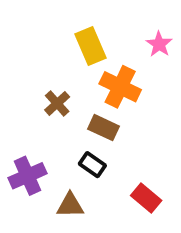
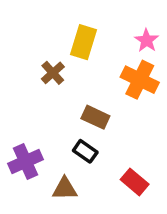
yellow rectangle: (90, 46) -> (84, 42), turned 40
orange cross: (120, 87) -> (140, 80), moved
brown cross: (57, 103) -> (53, 73), moved

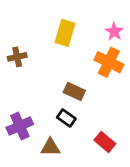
brown cross: (53, 73) -> (17, 57), moved, turned 30

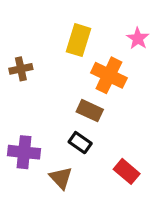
orange cross: (109, 62) -> (109, 75), moved
purple cross: (20, 126) -> (24, 152), turned 30
brown triangle: (50, 147) -> (61, 178), turned 48

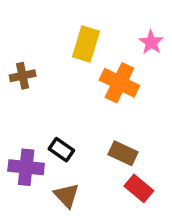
brown rectangle: (90, 111) -> (123, 153), moved
black rectangle: (80, 143) -> (61, 150), moved

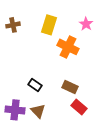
brown cross: (23, 76) -> (13, 25), moved
purple cross: (26, 167) -> (15, 110), moved

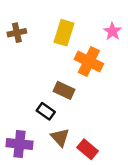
brown rectangle: (70, 87) -> (64, 90), moved
red rectangle: (79, 107) -> (88, 149), moved
brown triangle: (38, 111) -> (60, 137), moved

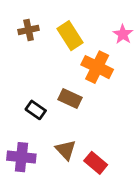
brown cross: (17, 33) -> (29, 30), moved
yellow rectangle: (64, 33) -> (70, 36), turned -50
black rectangle: (46, 111) -> (36, 110), moved

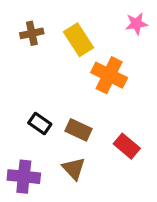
pink star: (123, 34) -> (136, 24), moved, turned 30
brown rectangle: (70, 99) -> (78, 130), moved
red rectangle: (96, 163) -> (127, 146), moved

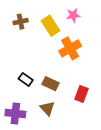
pink star: (136, 24) -> (73, 15), moved
orange cross: (109, 75) -> (70, 48), turned 35
red rectangle: (127, 146) -> (82, 94), turned 70

